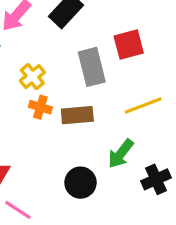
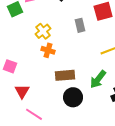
gray rectangle: (92, 67) -> (80, 25), size x0.6
brown rectangle: (77, 115) -> (65, 75), moved

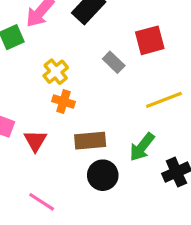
gray rectangle: (80, 25) -> (114, 62), turned -32
red triangle: (22, 91) -> (35, 141), moved

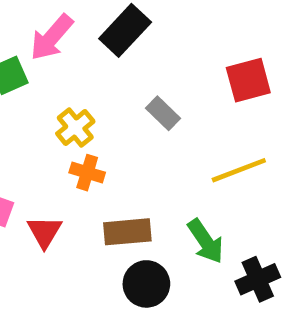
red square: (150, 40) -> (248, 80), moved
green arrow: (142, 147) -> (206, 241), turned -72

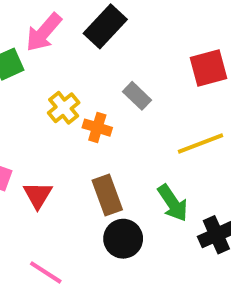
orange cross: (87, 173) -> (97, 128), moved
brown rectangle: (127, 232) -> (107, 195), turned 75

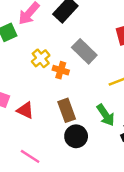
gray rectangle: (137, 96) -> (84, 51), size x1.5
red triangle: (38, 195) -> (25, 110), turned -36

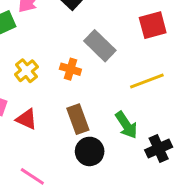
yellow cross: (41, 58) -> (26, 71), moved

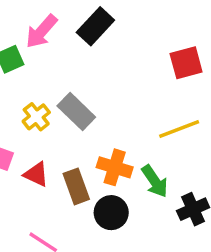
gray rectangle: (100, 46) -> (76, 112), moved
orange cross: (70, 69) -> (115, 167), moved, size x1.4
brown rectangle: (78, 119) -> (76, 186), moved

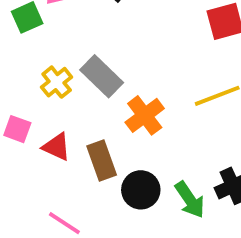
orange cross: (115, 167) -> (145, 115), moved, turned 36
green arrow: (155, 181) -> (190, 200), moved

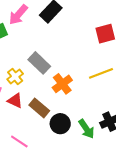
yellow cross: (57, 82) -> (15, 77), moved
brown rectangle: (102, 160) -> (39, 108), turned -30

